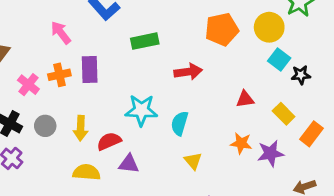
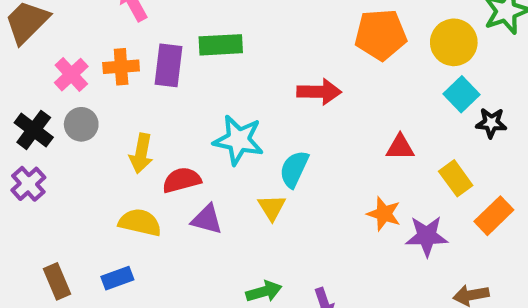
green rectangle: (145, 41) -> (221, 45), moved
gray circle: (45, 126) -> (81, 124), moved
yellow triangle: (193, 161) -> (272, 207), moved

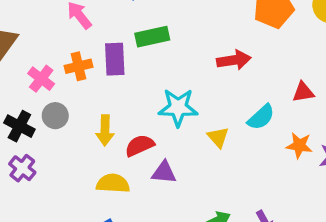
cyan semicircle: (294, 169) -> (261, 117), moved, turned -148
yellow triangle: (272, 207) -> (218, 137), moved

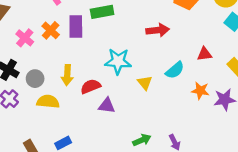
orange cross: (78, 66) -> (51, 30), turned -36
gray circle: (55, 116) -> (35, 79), moved
yellow semicircle: (113, 183) -> (48, 102), moved

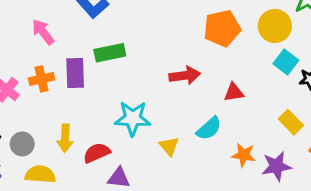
orange cross: (51, 30) -> (42, 79), turned 36
red triangle: (204, 54) -> (234, 92), moved

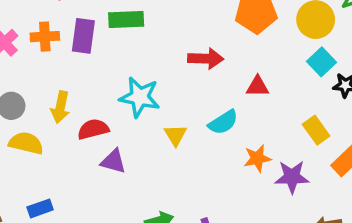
orange star: (244, 155) -> (257, 158), turned -30

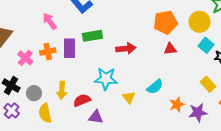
red arrow: (206, 59) -> (126, 48), moved
red triangle: (258, 86) -> (170, 49), moved
yellow semicircle: (26, 143) -> (45, 113), turned -108

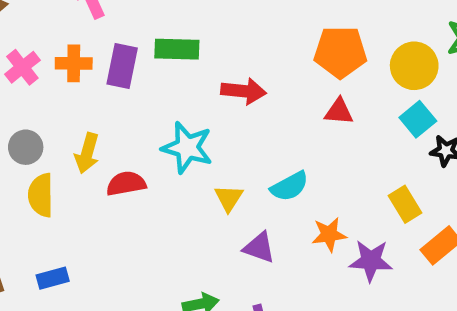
purple triangle: (96, 117) -> (259, 248), moved

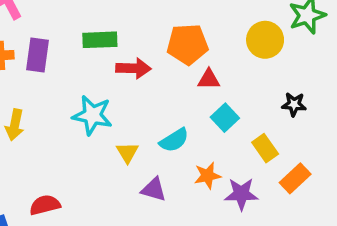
green rectangle: (177, 49) -> (100, 40), moved
orange pentagon: (340, 52) -> (188, 44), moved
cyan square: (418, 119) -> (225, 118), moved
red semicircle: (126, 184) -> (45, 205), moved

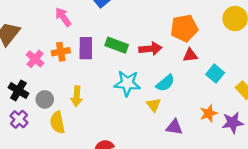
green rectangle: (100, 40) -> (117, 45), moved, turned 30
red triangle: (209, 79) -> (190, 55), moved
cyan semicircle: (174, 140) -> (165, 83), moved

